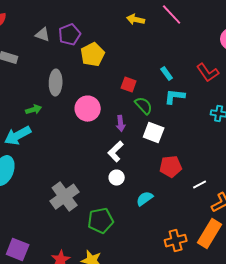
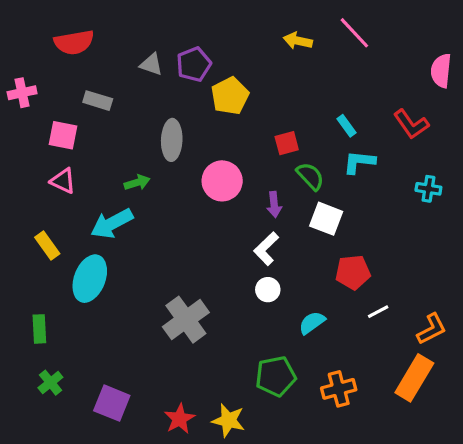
red square: (129, 85) -> (287, 143), turned -35
white line: (200, 185) -> (378, 312), moved
green pentagon: (101, 221) -> (276, 376), moved
orange cross: (176, 241) -> (339, 389), moved

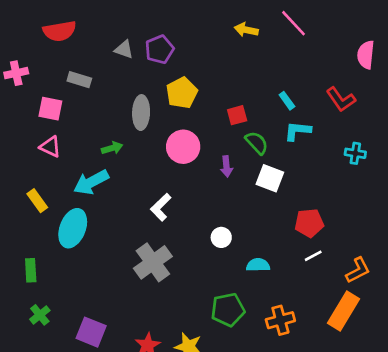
yellow pentagon: (230, 96) -> (182, 93), moved
white L-shape: (266, 249) -> (161, 207), moved
red pentagon: (353, 272) -> (309, 223), moved
cyan semicircle: (312, 323) -> (258, 265), turned 35

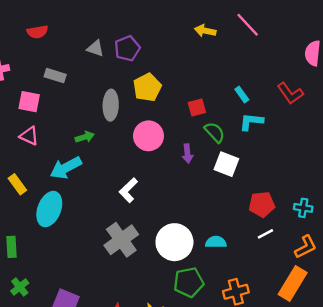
red semicircle: (60, 31) -> (37, 32), size x0.7
cyan cross: (355, 153) -> (303, 208), moved
white circle: (221, 237) -> (174, 242), moved, size x2.0

